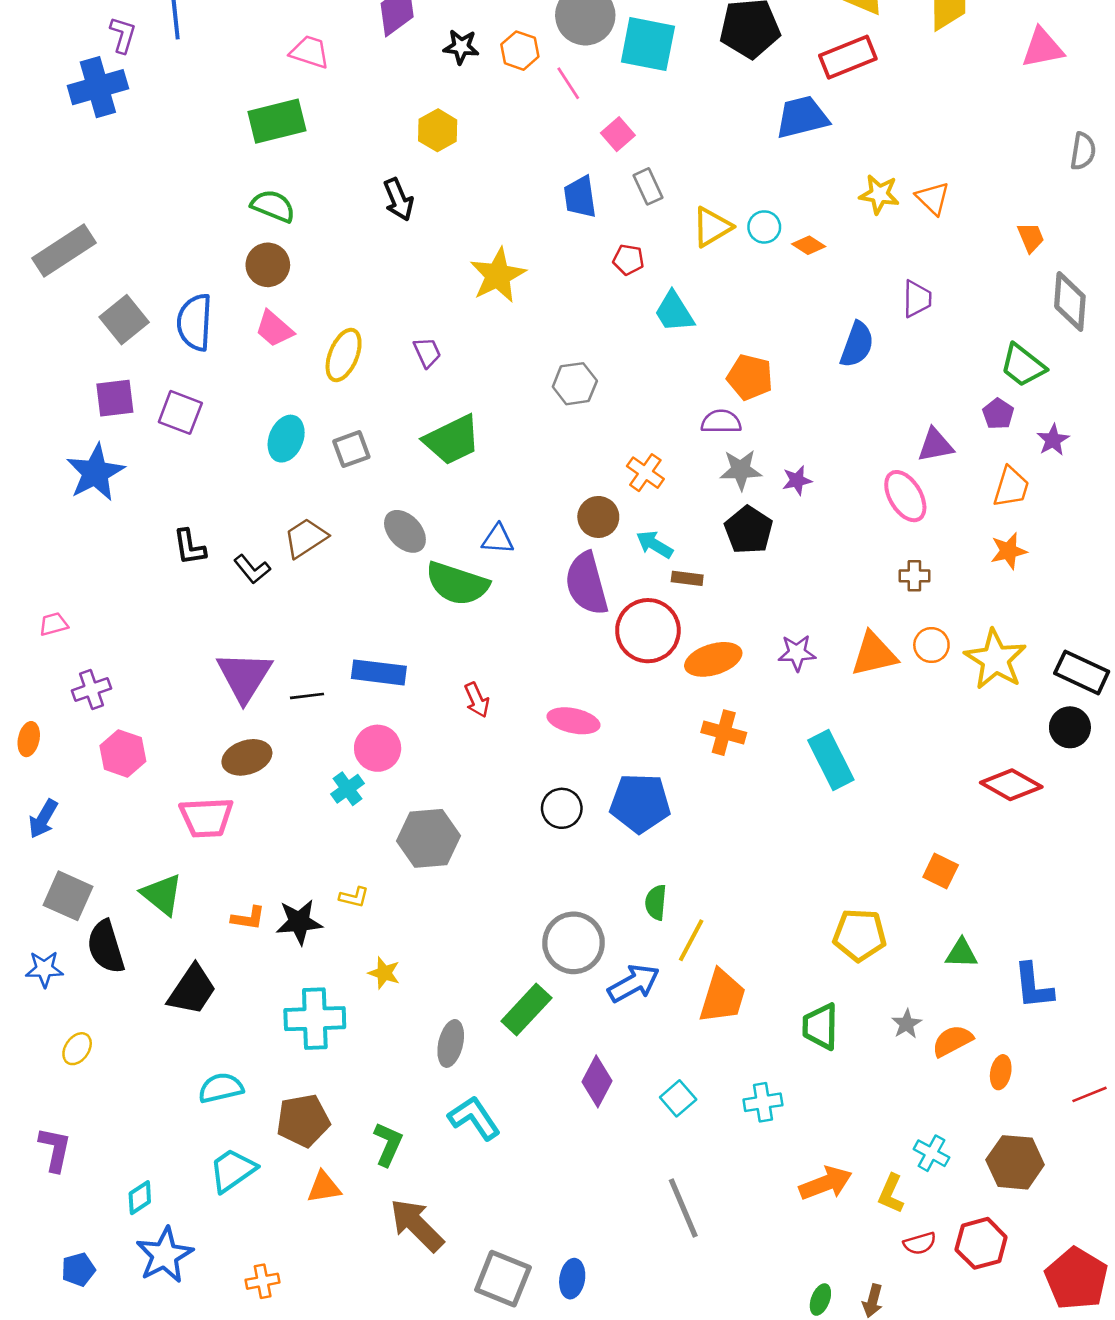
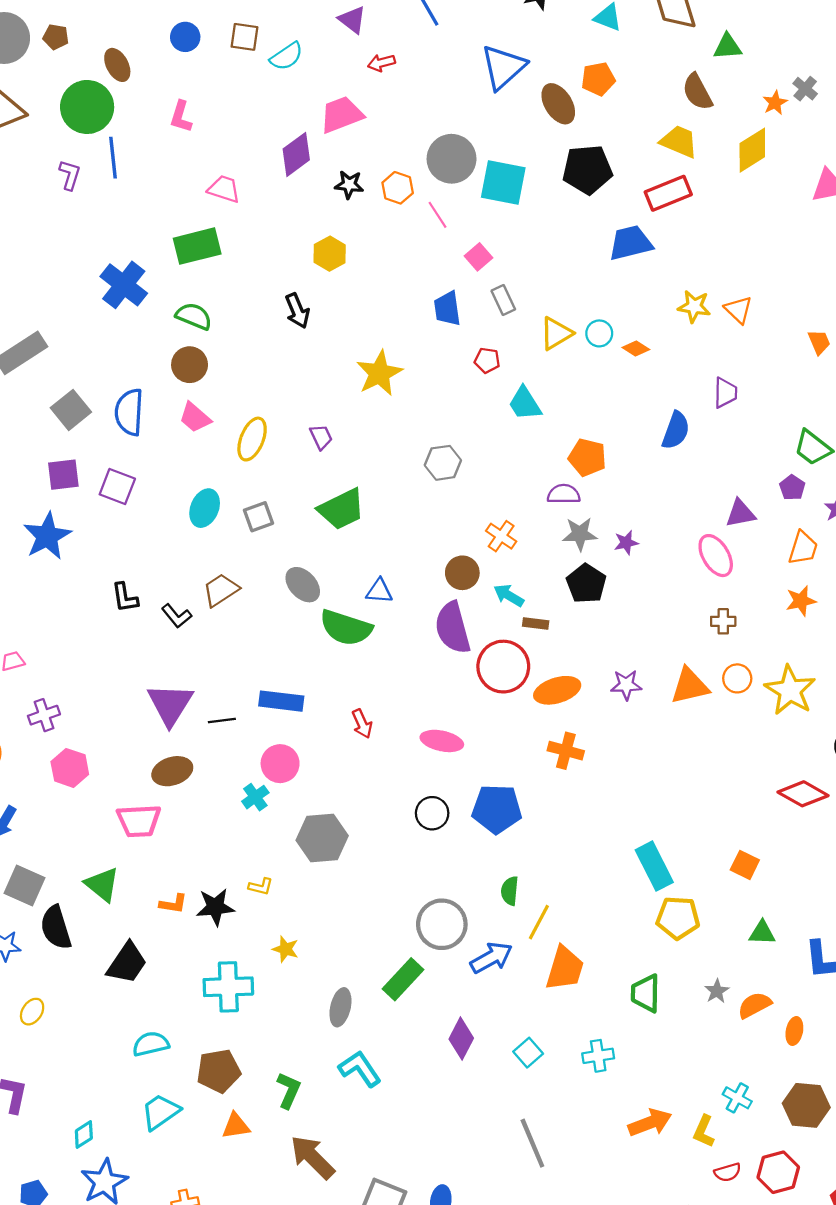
blue cross: (98, 87) -> (124, 285), moved, turned -36
cyan rectangle: (831, 760) -> (654, 866), moved

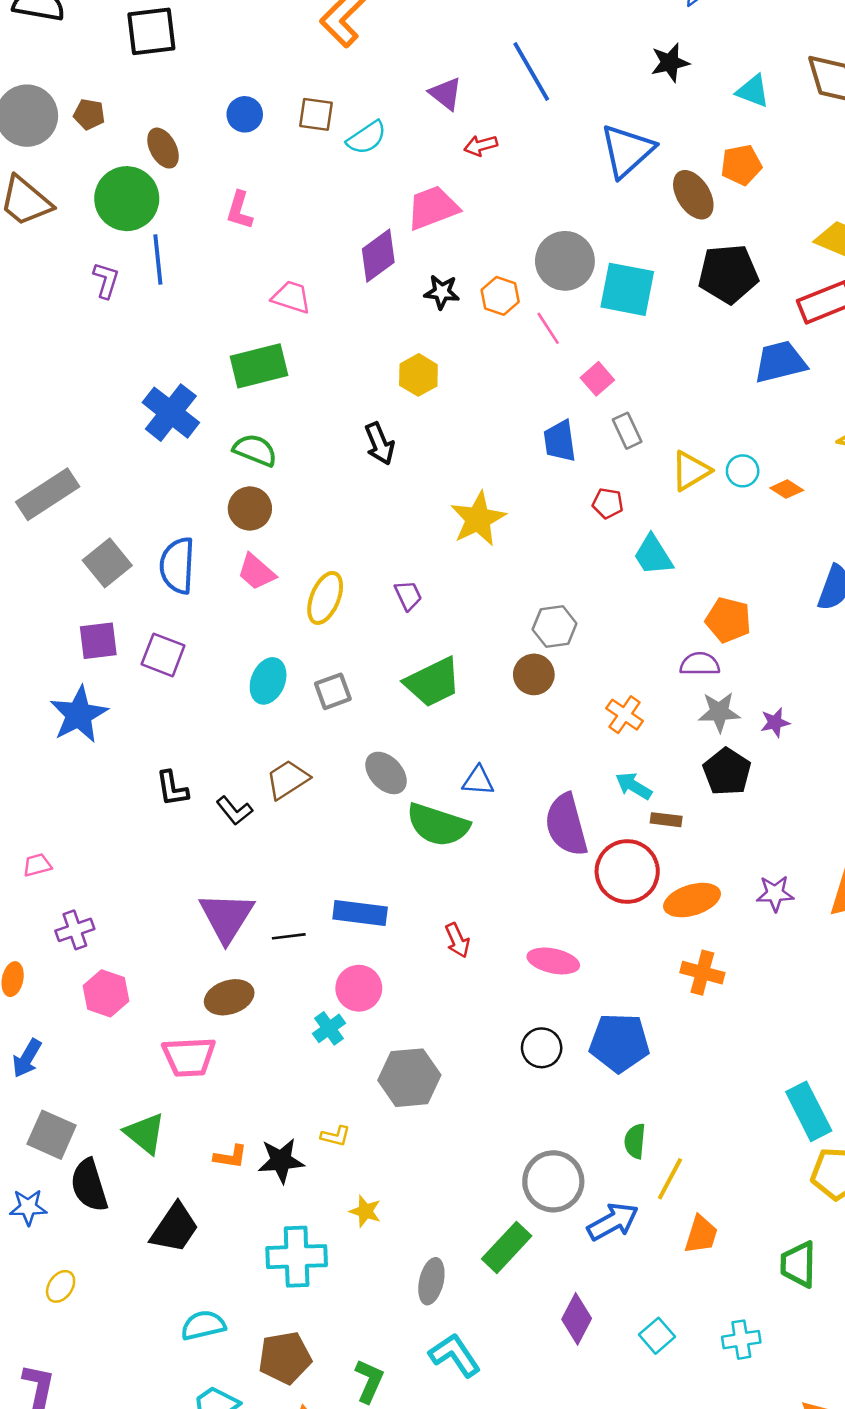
brown circle: (462, 573) -> (534, 674), moved
orange trapezoid: (565, 968) -> (701, 1235), size x0.7

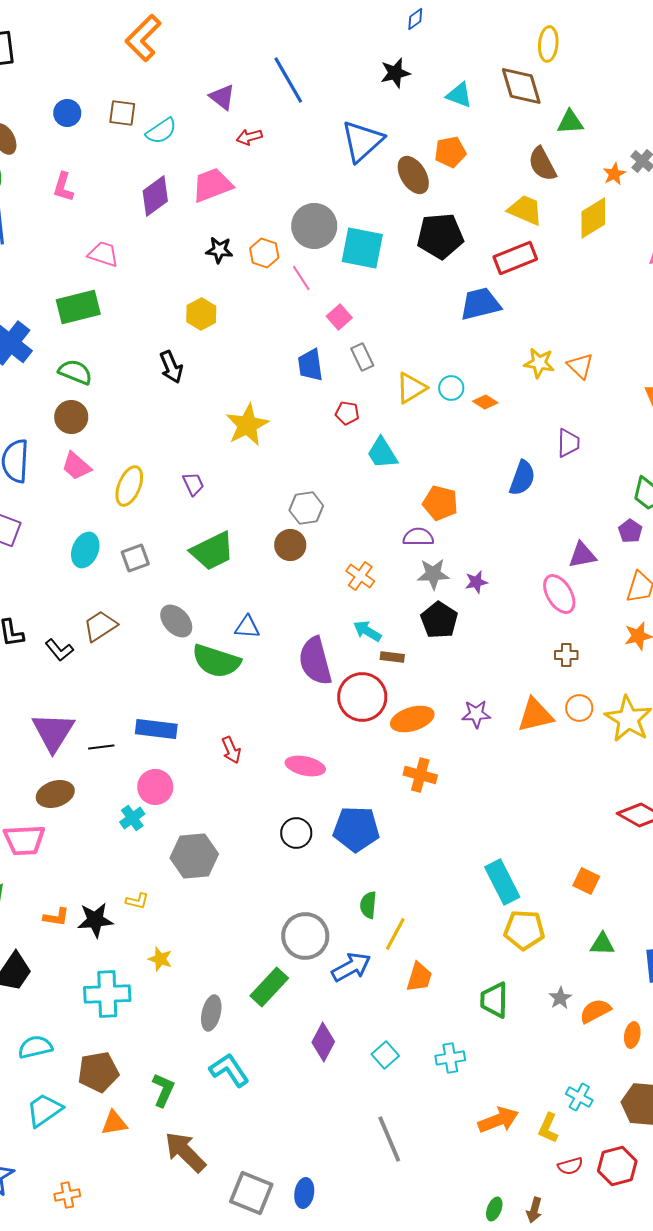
purple diamond: (378, 256) -> (155, 196), moved

